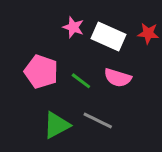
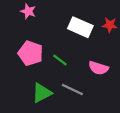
pink star: (73, 27) -> (28, 11), moved
pink semicircle: (118, 78) -> (98, 68), moved

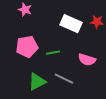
pink pentagon: (30, 53) -> (27, 47), turned -30
green line: (60, 60) -> (53, 53), turned -48

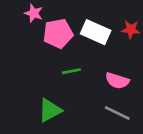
pink pentagon: (27, 47) -> (58, 33), moved
gray line: (64, 79) -> (117, 113), moved

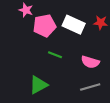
green line: (71, 71) -> (55, 55), turned 32
gray line: (117, 113) -> (90, 87), turned -42

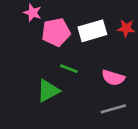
white rectangle: (74, 25) -> (92, 31), turned -40
green triangle: (38, 85) -> (48, 91), moved

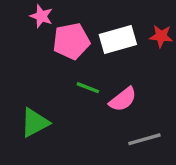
pink semicircle: (113, 78) -> (123, 99), moved, turned -55
green triangle: (48, 91) -> (35, 123), moved

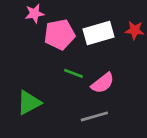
pink star: (41, 16) -> (34, 14), turned -30
gray line: (144, 139) -> (94, 116), moved

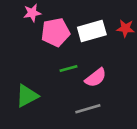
green line: (73, 73) -> (68, 69), turned -36

